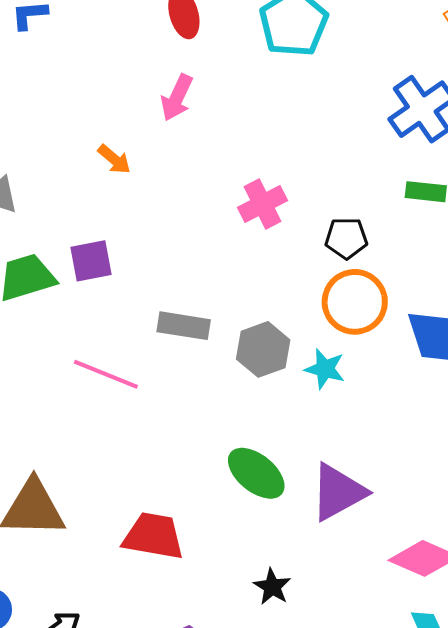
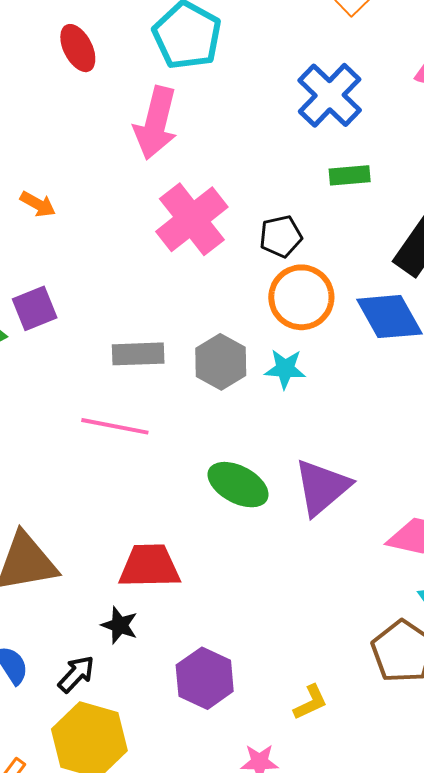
pink arrow: (177, 98) -> (156, 123), moved, size x1.5
pink cross: (262, 204) -> (192, 219), size x1.5
pink line: (106, 374) -> (115, 426), moved
black star: (272, 587) -> (120, 625), moved

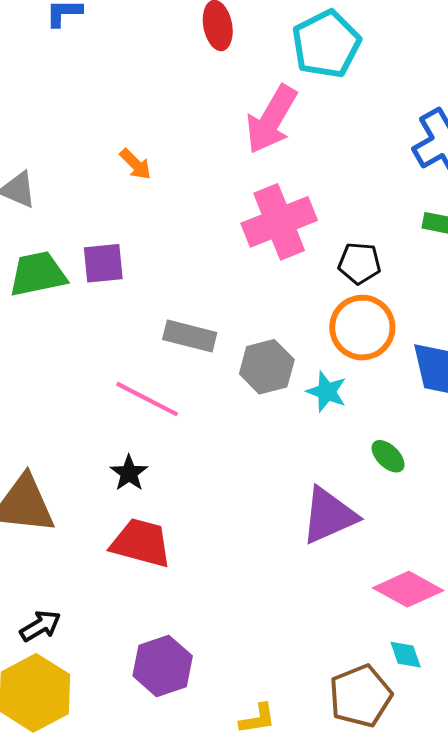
green ellipse: (238, 485) -> (388, 456), moved, size x0.6
black star: (120, 625) -> (129, 473), moved

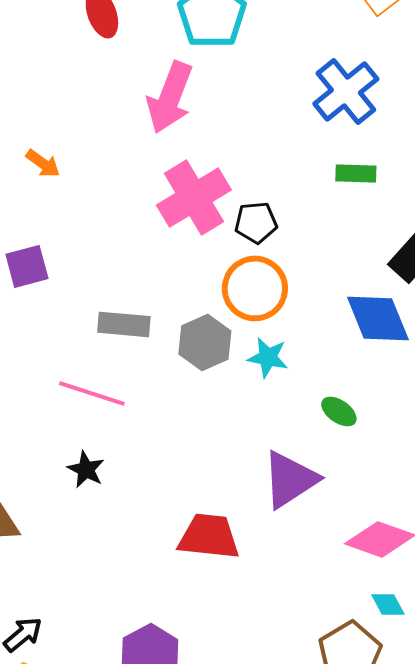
black pentagon: (360, 263) -> (256, 222), moved
orange circle: (362, 328) -> (255, 288), moved
red trapezoid: (141, 543) -> (209, 536), moved

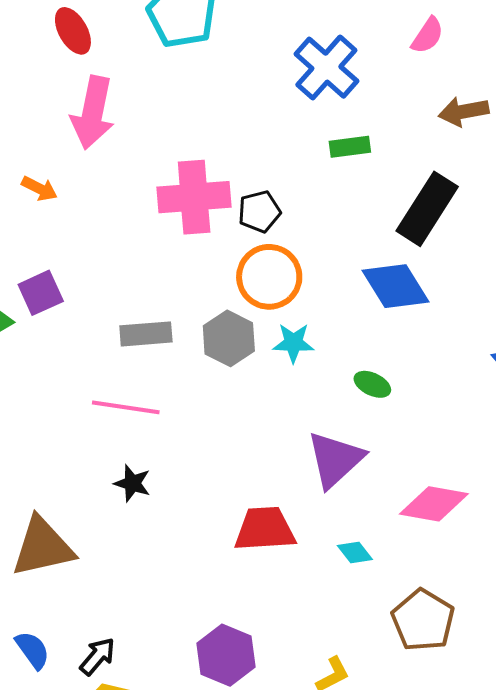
pink arrow: (170, 97) -> (93, 113), moved
pink cross: (194, 197) -> (194, 197), turned 36
cyan diamond: (388, 604) -> (355, 552), moved

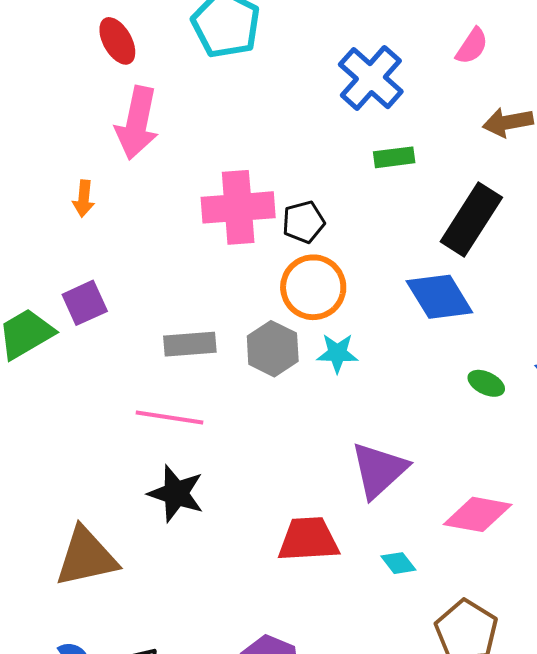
orange arrow: (39, 189) -> (84, 199), turned 69
green ellipse: (372, 384) -> (486, 383), moved
black star: (132, 483) -> (176, 493), size x1.5

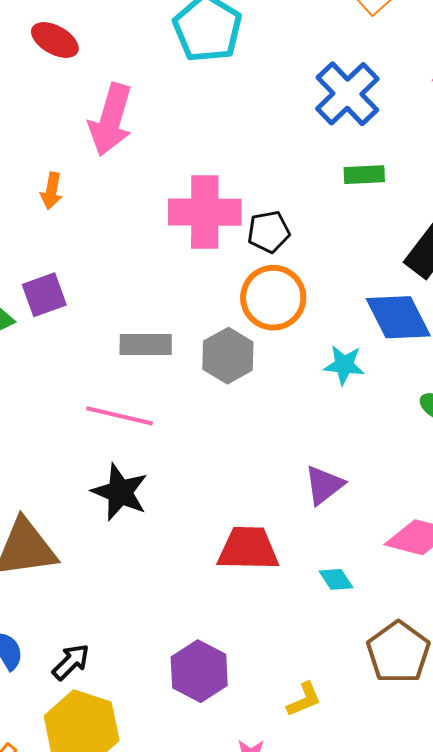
red ellipse: (117, 41) -> (55, 40), moved, turned -36
cyan star: (337, 353) -> (344, 365), moved
purple triangle: (379, 470) -> (324, 485), size x0.7

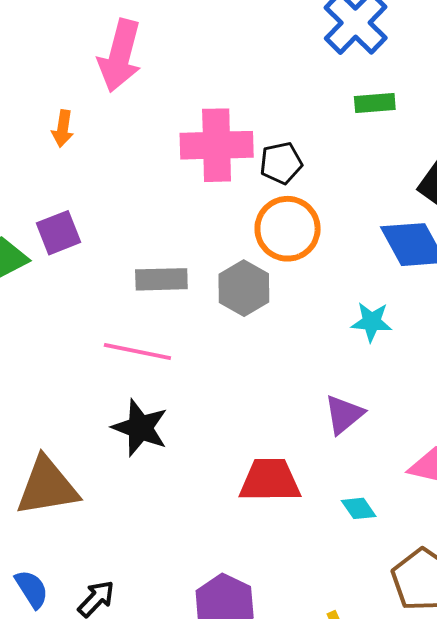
cyan star: (344, 365) -> (372, 322), moved

